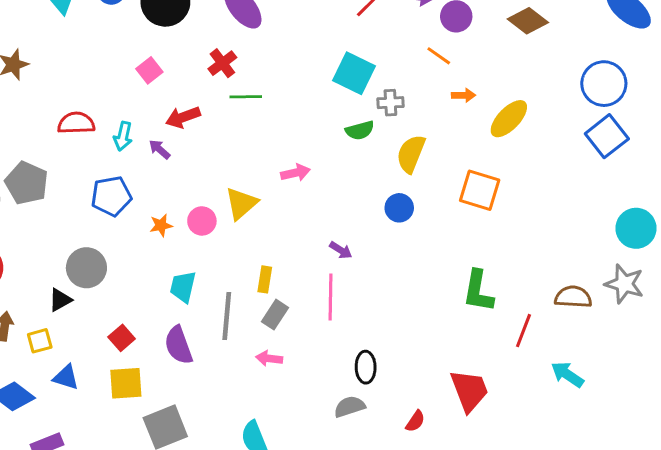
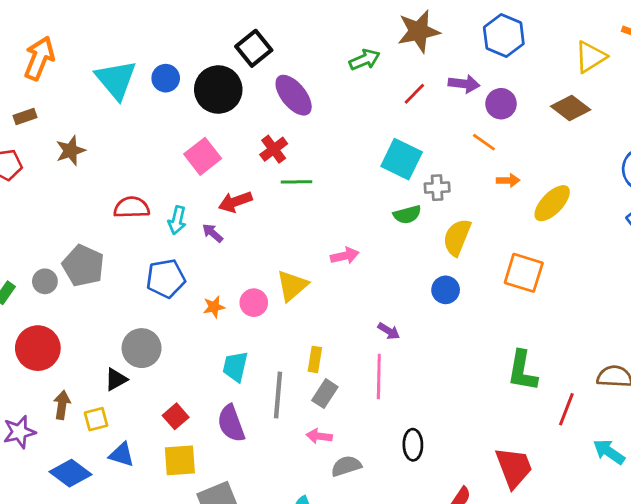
pink square: (149, 70) -> (203, 156), size x1.4
gray semicircle: (350, 407) -> (346, 466), moved

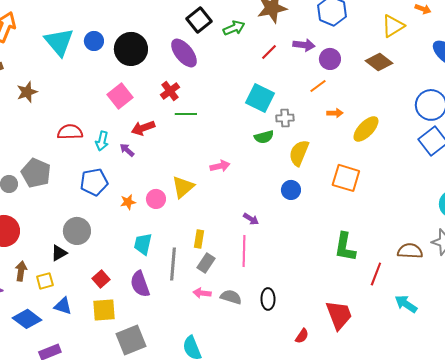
black square: (254, 48) -> (199, 20), moved
orange line: (484, 142) -> (318, 86), turned -72
gray semicircle: (346, 466) -> (231, 297), moved, turned 35

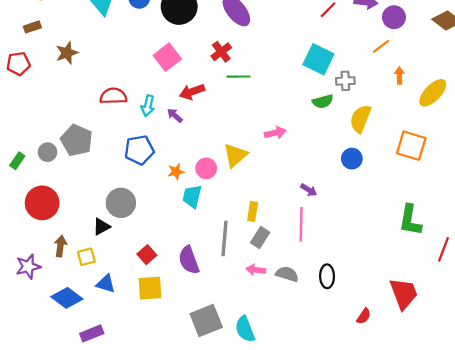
orange arrow: (335, 113) -> (399, 76), turned -91
cyan trapezoid: (143, 244) -> (192, 196), moved
gray square: (131, 340) -> (206, 321), moved

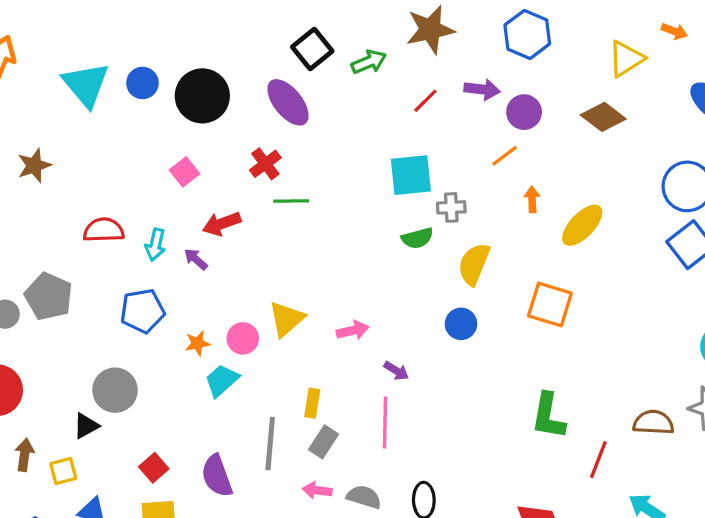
pink square: (167, 57) -> (185, 172), size x0.7
cyan square: (318, 59) -> (411, 175), turned -32
pink arrow: (275, 133) -> (353, 330), moved
cyan trapezoid: (192, 196) -> (222, 380), turned 35

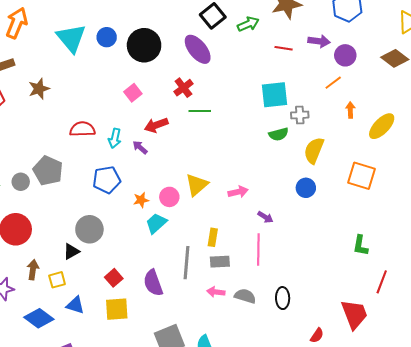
red line: (425, 101) -> (284, 48), turned 54
green L-shape: (548, 416) -> (360, 245), size x0.7
gray rectangle: (324, 442) -> (220, 262), turned 54
red line: (598, 460) -> (382, 282), moved

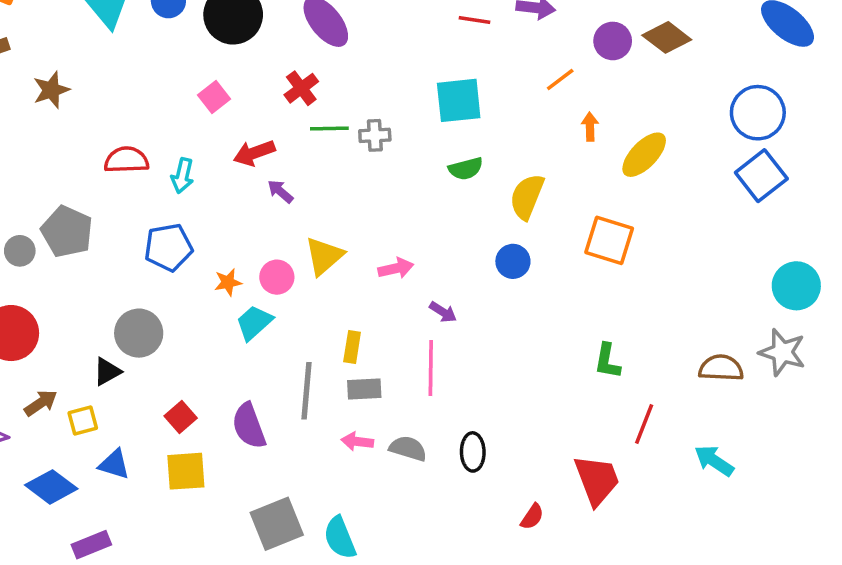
purple circle: (345, 55) -> (613, 41), moved
gray cross: (300, 115) -> (375, 135), moved
purple arrow: (140, 147) -> (280, 191), moved
brown arrow: (33, 270) -> (41, 403), turned 48

